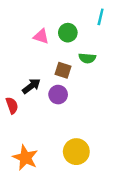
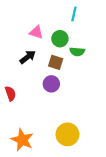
cyan line: (101, 17) -> (74, 14), moved
green circle: (68, 33) -> (60, 39), moved
black arrow: (31, 86) -> (28, 57), moved

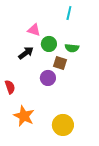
green circle: (60, 39) -> (49, 44), moved
brown square: (56, 62) -> (60, 63), moved
orange star: (22, 140) -> (24, 116), moved

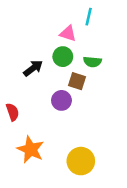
pink triangle: (34, 30) -> (68, 33), moved

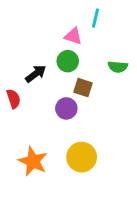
green semicircle: (92, 62) -> (118, 67), moved
red semicircle: (12, 112) -> (14, 99), moved
yellow circle: (81, 161) -> (82, 157), moved

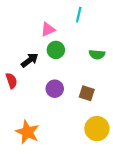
pink triangle: (73, 36) -> (48, 29), moved, turned -42
brown square: (83, 88) -> (87, 93), moved
yellow circle: (82, 157) -> (97, 129), moved

